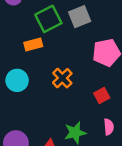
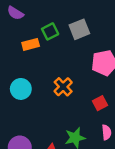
green square: (48, 19) -> (50, 31), size x0.7
orange rectangle: (33, 44) -> (31, 44), moved

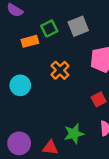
orange cross: (63, 87) -> (60, 70), moved

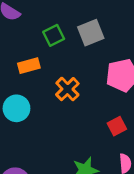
orange rectangle: (30, 41) -> (29, 66), moved

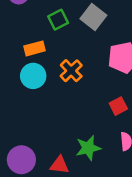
gray square: (91, 33) -> (93, 17), turned -30
cyan circle: (16, 108) -> (33, 76), moved

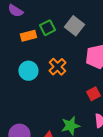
orange rectangle: (34, 48) -> (28, 36), moved

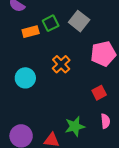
cyan circle: (28, 71) -> (25, 78), moved

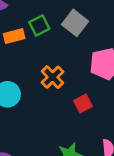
red square: (99, 93) -> (83, 104), moved

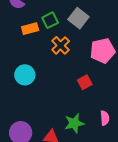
orange cross: (53, 77) -> (61, 45), moved

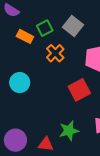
orange rectangle: (30, 29) -> (25, 36), turned 42
red square: (85, 82) -> (79, 90), size x1.5

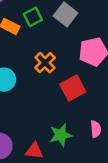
orange cross: (55, 53) -> (45, 63), moved

